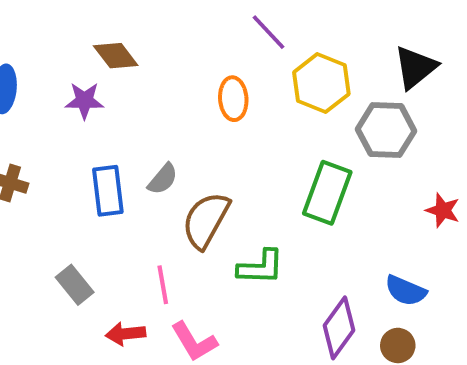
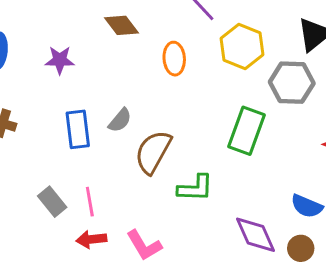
brown diamond: (116, 56) -> (121, 25), moved
pink line: (163, 285) -> (90, 202), moved
purple diamond: (339, 328) -> (256, 235), turned -60

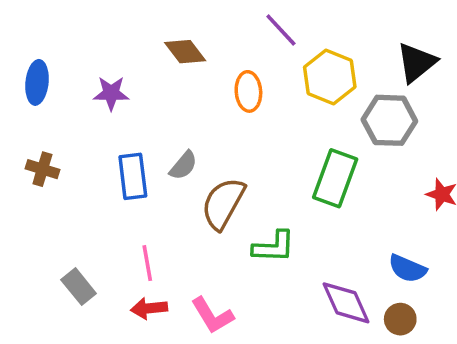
gray rectangle: (52, 202) -> (79, 287), moved

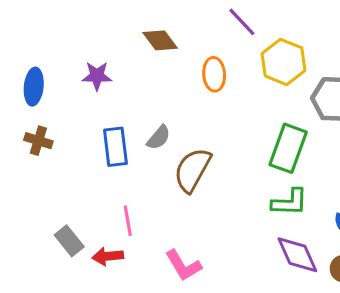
blue ellipse: (37, 82) -> (34, 87), moved
green L-shape: (274, 247) -> (290, 202), moved
red arrow: (149, 308) -> (108, 256), moved

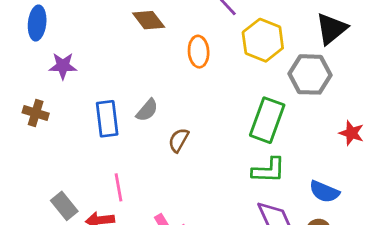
purple star: (97, 76) -> (63, 66), moved
blue ellipse: (34, 87) -> (37, 23), moved
brown semicircle: (193, 170) -> (179, 140), size x0.6

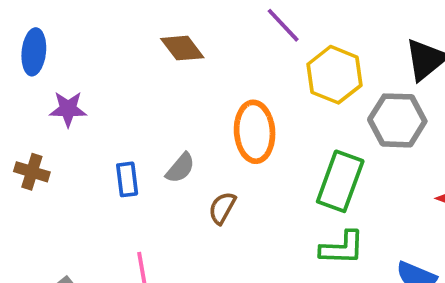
orange ellipse: (199, 52) -> (255, 132), moved, size x1.4
blue rectangle: (107, 119) -> (127, 179), size x0.7

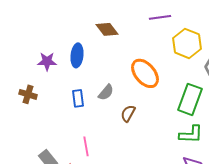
purple line: (283, 25) -> (160, 17), turned -55
blue ellipse: (34, 52) -> (77, 55), moved
orange ellipse: (255, 132) -> (145, 73), turned -36

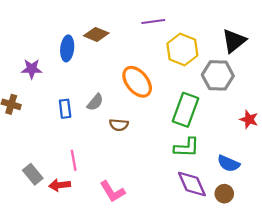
brown diamond: (107, 29) -> (96, 34), turned -30
blue ellipse: (77, 55) -> (67, 48), moved
brown semicircle: (128, 113) -> (119, 125), turned -114

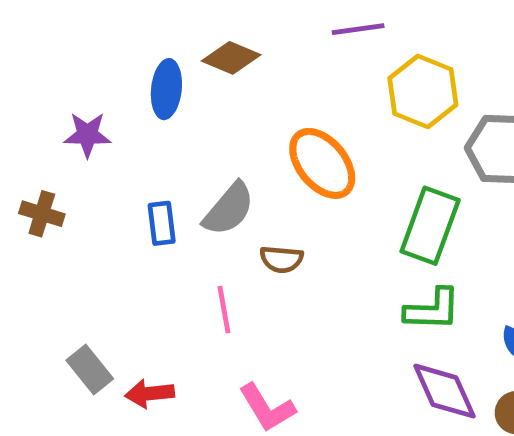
gray semicircle: (95, 102) -> (229, 209), size x1.4
pink line: (74, 160) -> (224, 310), moved

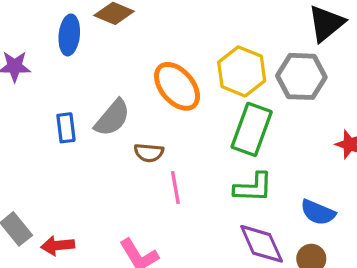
yellow hexagon: (423, 92) -> (242, 71), moved
pink line: (224, 310) -> (175, 187), moved

